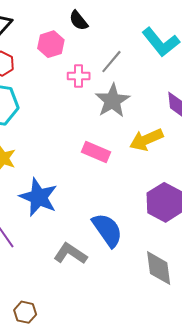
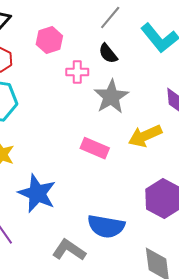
black semicircle: (79, 21) -> (108, 53), moved
gray line: (111, 62) -> (110, 17), moved
blue semicircle: (107, 230) -> (106, 226), turned 135

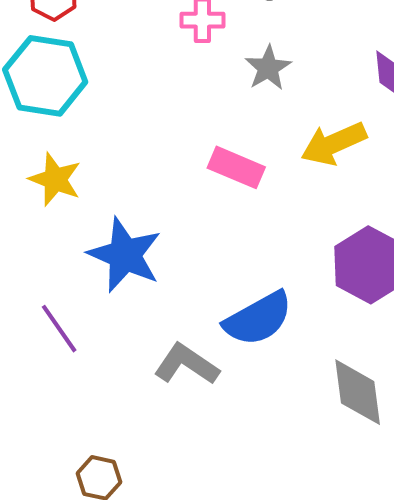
gray star: (111, 97) -> (268, 68), size x0.7
blue semicircle: (106, 226) -> (258, 319), turned -39

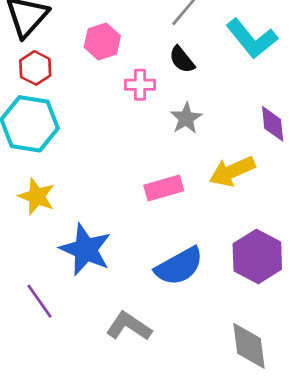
pink rectangle: (236, 167) -> (164, 188), turned -39
blue semicircle: (258, 319) -> (179, 266), moved

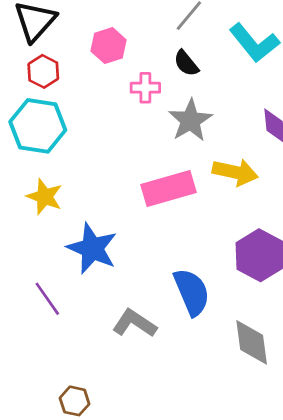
gray star: (186, 118) -> (190, 120), size x1.4
yellow arrow: (232, 171) -> (235, 172), turned -144
pink rectangle: (164, 188) -> (168, 189), size x1.4
blue semicircle: (179, 266) -> (192, 292), moved, turned -84

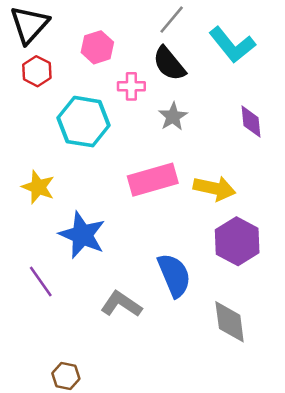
black semicircle: (186, 63) -> (169, 64), size x1.4
gray star: (190, 120) -> (173, 117), size x0.7
cyan hexagon: (38, 126) -> (84, 122), moved
yellow arrow: (235, 172) -> (214, 188), moved

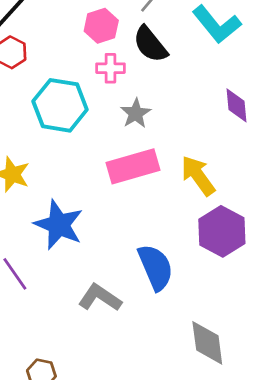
pink hexagon: (97, 47) -> (101, 26), moved
gray star: (173, 117) -> (136, 113), moved
yellow arrow: (214, 188) -> (198, 176), turned -138
gray diamond: (230, 322) -> (207, 343), moved

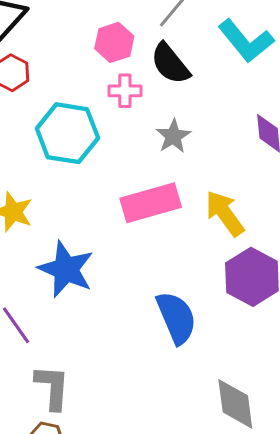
gray star: (136, 113) -> (173, 136), moved
gray L-shape: (100, 298) -> (52, 387), moved, turned 60

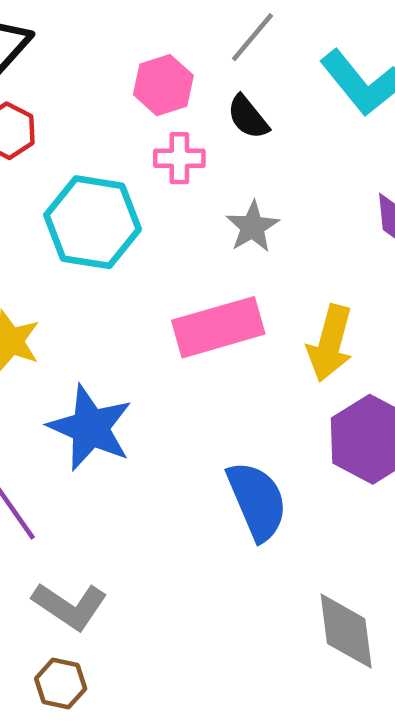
black semicircle: (170, 64) -> (248, 117), size x0.7
yellow arrow: (225, 213) -> (330, 343), turned -129
gray L-shape: (52, 387) -> (70, 606), turned 120

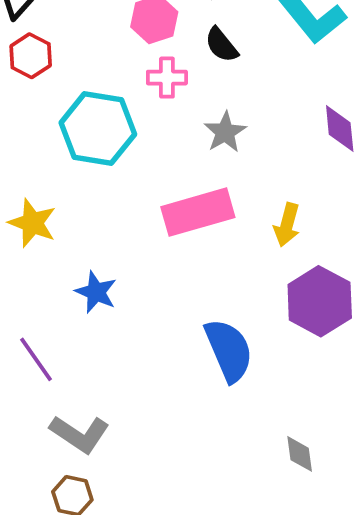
yellow arrow: (330, 343) -> (287, 225), size x0.7
blue star: (90, 428) -> (96, 292), size x0.6
gray diamond: (346, 631) -> (300, 454), size x0.6

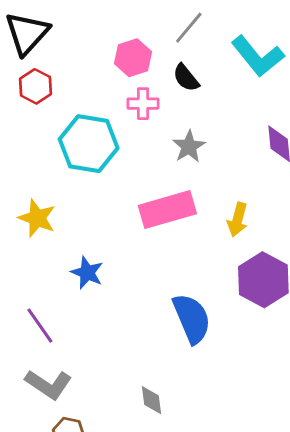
gray L-shape: (80, 434) -> (48, 384), moved
gray diamond: (300, 454) -> (152, 400), moved

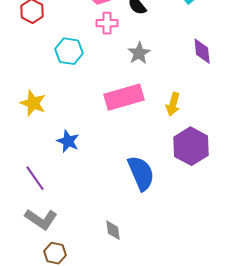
cyan hexagon: (89, 144) -> (69, 51), size x0.7

